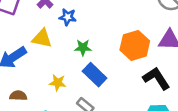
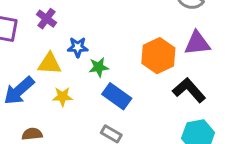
blue star: (68, 17) -> (78, 47), moved
yellow star: (58, 83) -> (62, 97), moved

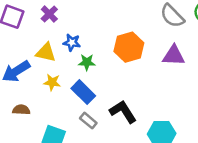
orange hexagon: (158, 56) -> (129, 47), moved
black L-shape: (189, 90) -> (123, 112), moved
blue rectangle: (117, 96) -> (83, 92), moved

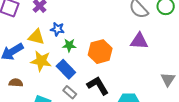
orange hexagon: (129, 47) -> (100, 52), moved
yellow star: (52, 82) -> (41, 61), size x1.5

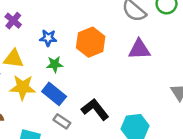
blue star: (57, 29) -> (48, 38), moved
orange hexagon: (100, 52) -> (91, 42), moved

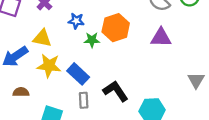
green star: (55, 64) -> (92, 40), moved
gray rectangle: (62, 121) -> (84, 100), turned 49

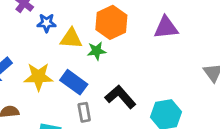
blue star: (76, 21) -> (47, 23), moved
yellow triangle: (42, 38) -> (71, 38), moved
green star: (92, 40) -> (97, 51), moved

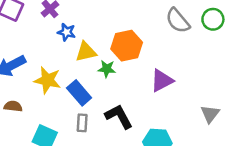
purple triangle: (166, 27) -> (162, 81), moved, turned -35
yellow triangle: (71, 38) -> (86, 52), turned -30

